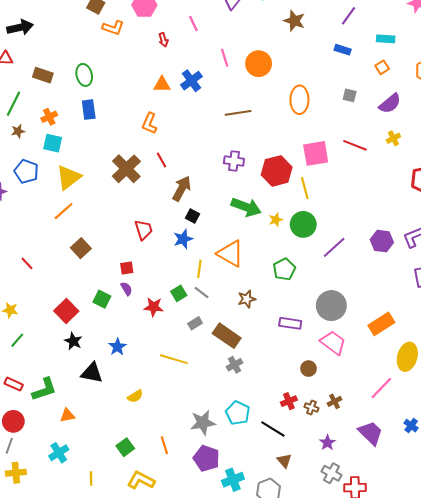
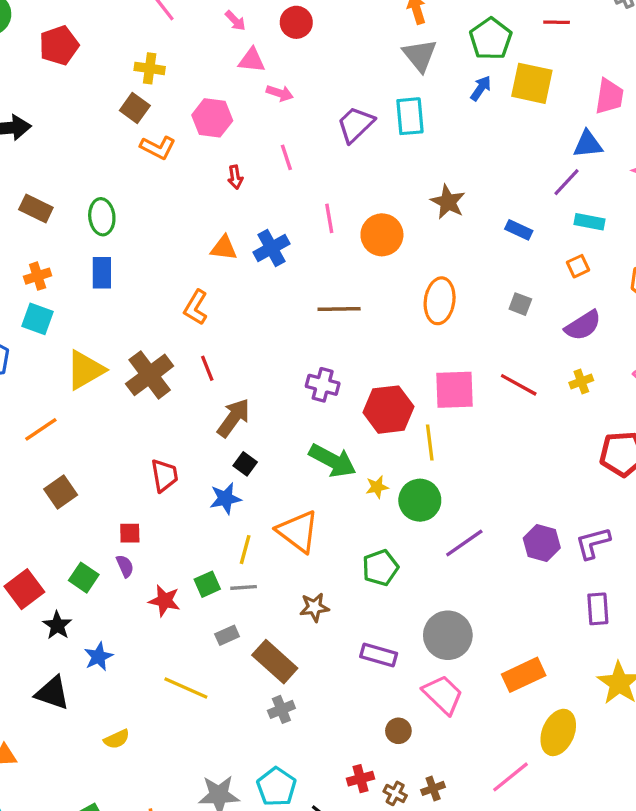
purple line: (349, 16) -> (566, 182), moved
brown star: (294, 21) -> (448, 202), moved
yellow triangle: (69, 177) -> (85, 370), moved
gray line: (201, 292) -> (244, 587), turned -49
black star: (73, 341) -> (57, 625), moved

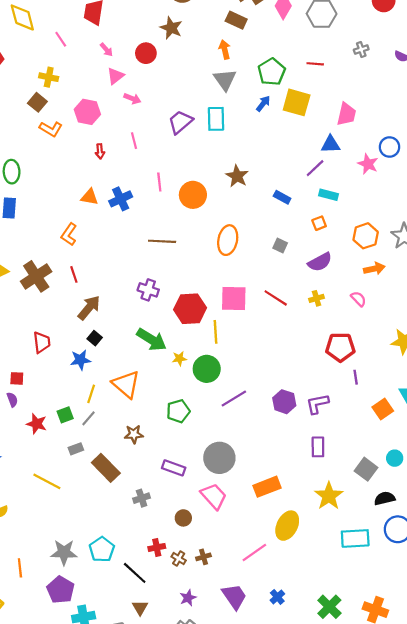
pink triangle: (252, 60) -> (115, 76), turned -48
gray line: (244, 587) -> (89, 418), turned -49
gray cross: (281, 709) -> (142, 498), moved

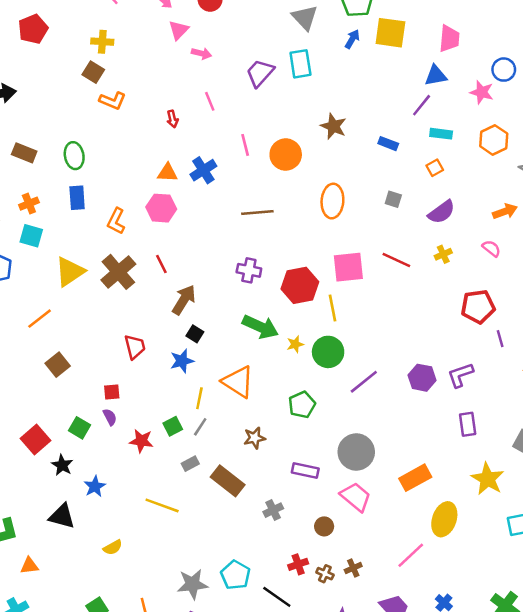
pink hexagon: (87, 112) -> (161, 208), moved
orange L-shape: (69, 234) -> (116, 221), moved
orange hexagon: (366, 236) -> (494, 140), moved

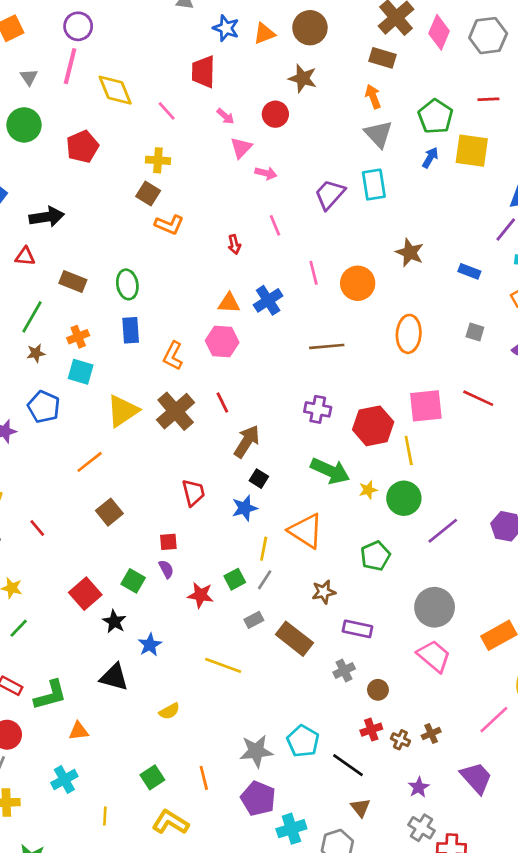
purple rectangle: (305, 470) -> (357, 629), moved
brown circle: (324, 526) -> (378, 690), moved

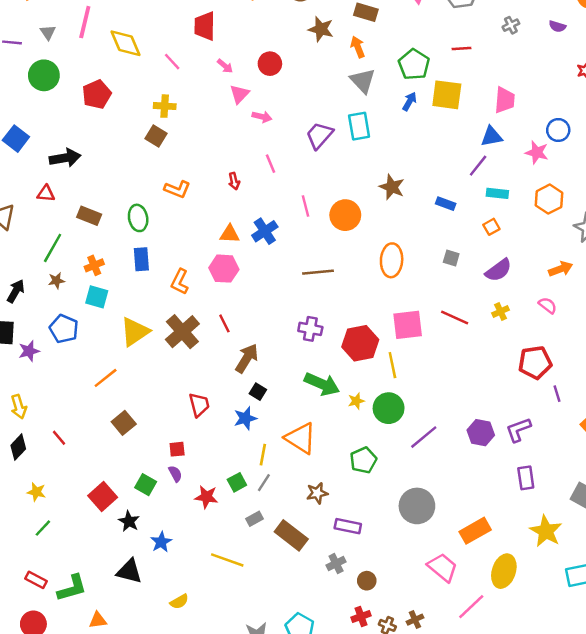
brown star: (303, 78) -> (321, 29), moved
orange L-shape: (169, 225) -> (177, 189), moved
pink trapezoid: (434, 656) -> (443, 567), moved

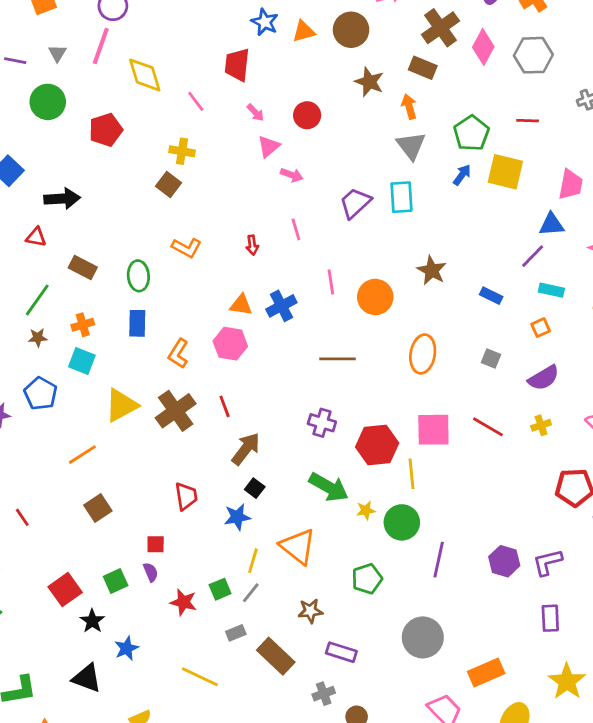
purple line: (424, 437) -> (439, 560), turned -44
green square: (146, 485) -> (116, 581), turned 30

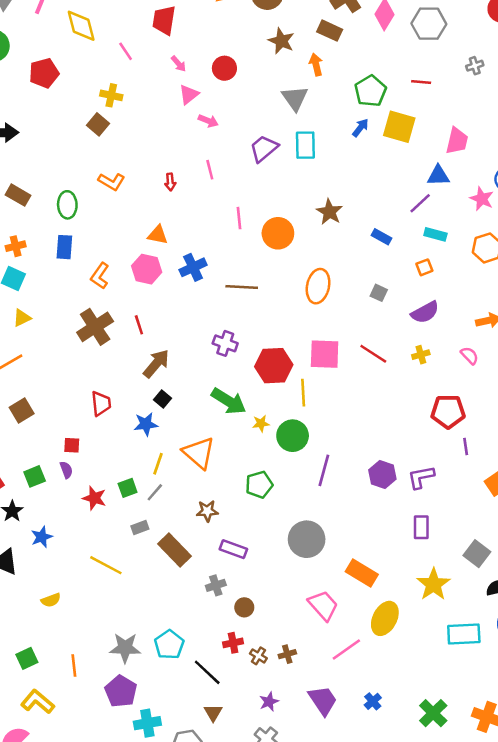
gray triangle: (411, 146) -> (295, 98), moved
blue cross: (281, 306) -> (193, 267), moved
yellow triangle: (121, 405) -> (22, 318), moved, size x0.6
orange rectangle: (486, 672) -> (362, 573), turned 52

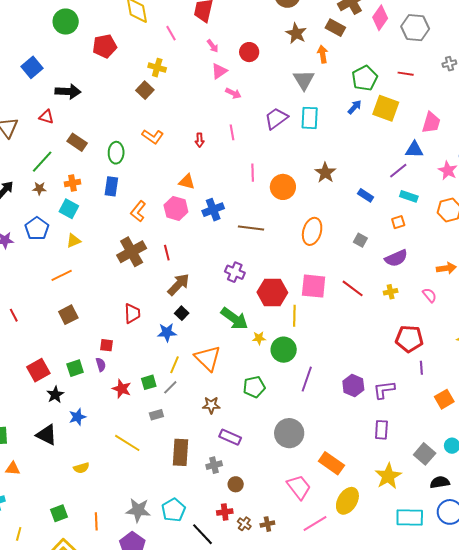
brown rectangle: (175, 550) -> (180, 452), moved, turned 44

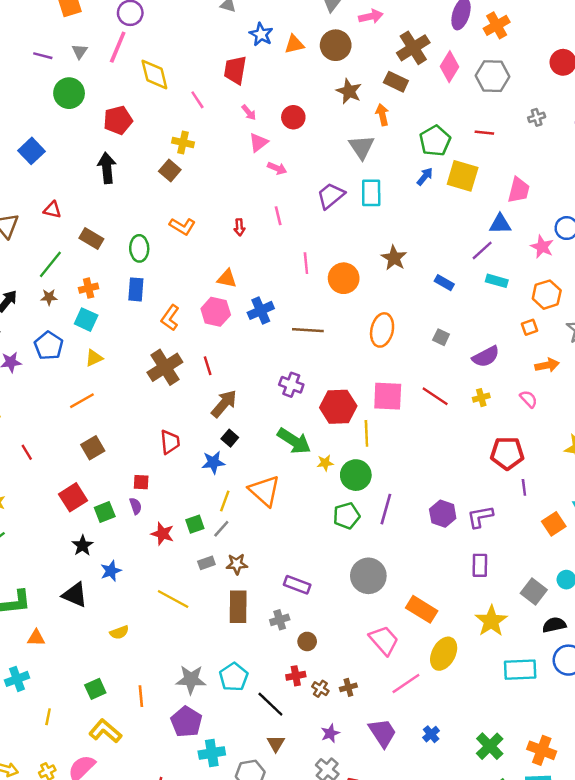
black arrow: (68, 92) -> (107, 168), moved, turned -95
orange square: (398, 222) -> (529, 327), moved
red square: (38, 370) -> (73, 497), moved
green pentagon: (254, 387) -> (346, 516), moved
brown star: (211, 405) -> (237, 564), moved

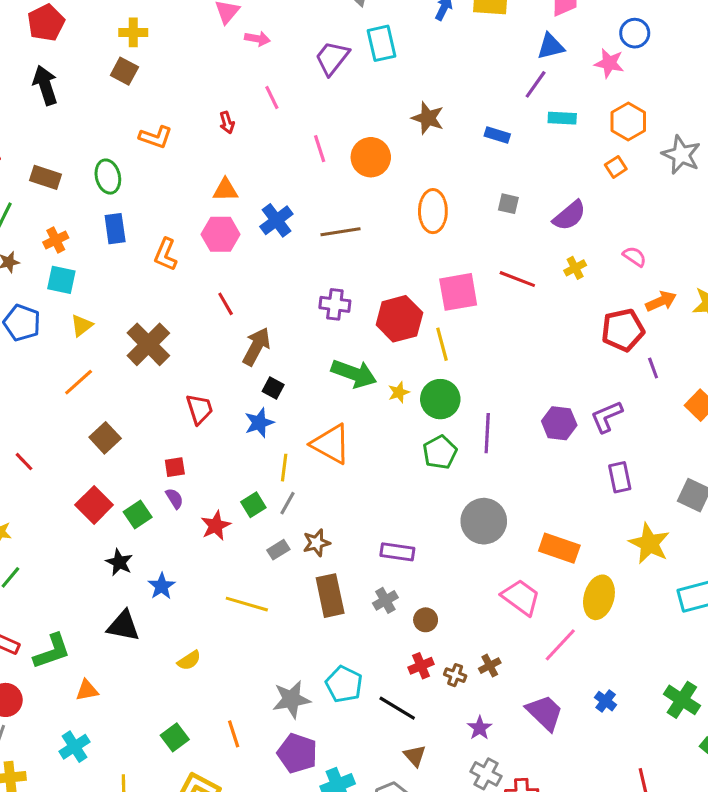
orange arrow: (547, 365) -> (661, 301), moved
brown cross: (165, 367) -> (148, 344), moved
red star: (163, 534) -> (216, 526), turned -30

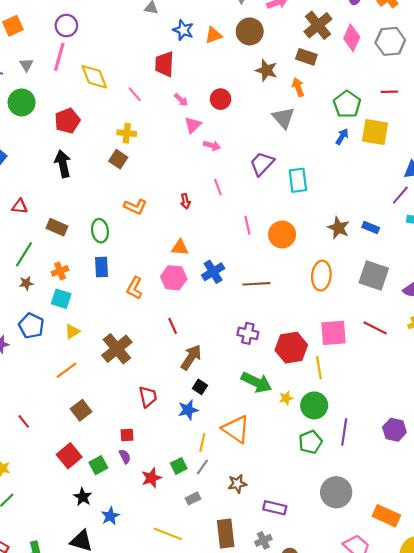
cyan rectangle: (382, 43) -> (298, 180), moved
brown star: (428, 118) -> (339, 228), moved
gray square: (508, 204) -> (374, 275), size x2.0
brown star: (316, 543) -> (237, 484), moved

